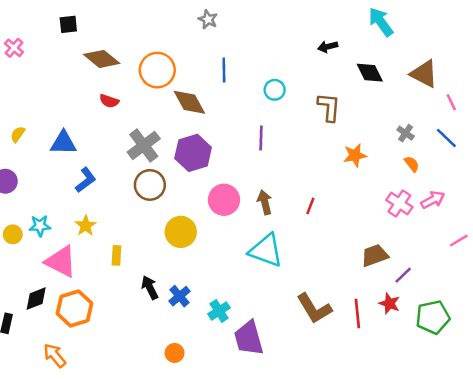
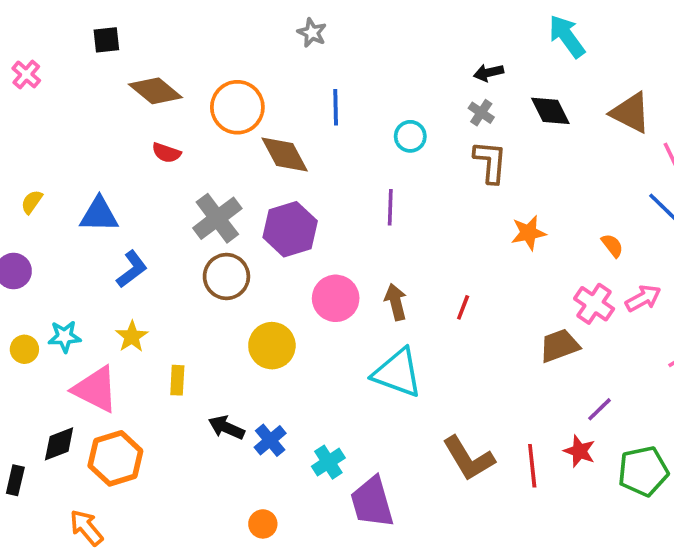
gray cross: (406, 133) -> (481, 113), moved
brown trapezoid: (375, 255) -> (559, 346), moved
black arrow: (150, 287) -> (226, 428), turned -40

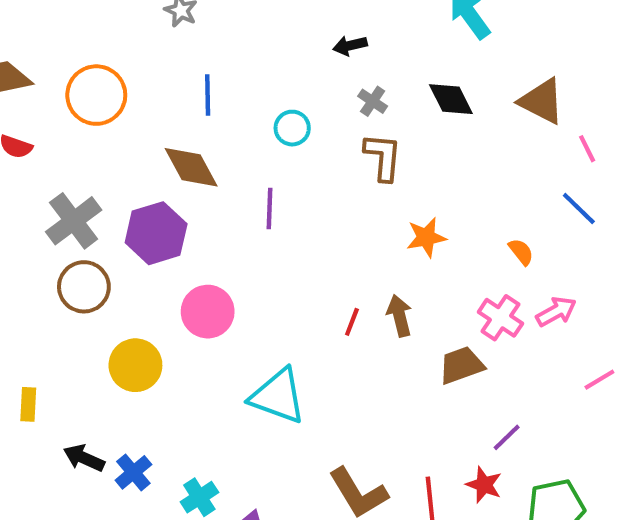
black arrow: (488, 73) -> (350, 46), moved
brown diamond: (285, 155) -> (191, 167), moved
brown arrow: (396, 302) -> (399, 316), moved

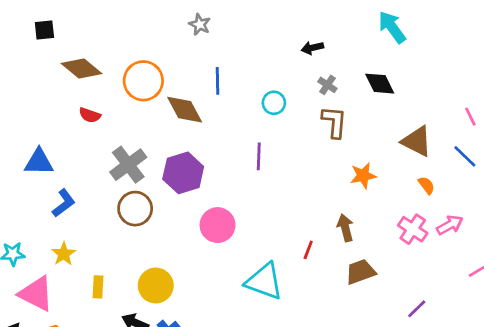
brown triangle: (542, 101) -> (417, 141), moved
brown diamond: (191, 167) -> (185, 110), moved
red line: (352, 322) -> (308, 250), moved
yellow circle: (135, 365) -> (156, 286), moved
brown trapezoid: (461, 365) -> (360, 272), moved

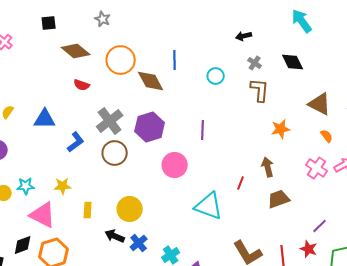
gray star: (200, 24) -> (103, 19), moved
purple line: (259, 156) -> (203, 130), moved
blue L-shape: (64, 203) -> (76, 142), moved
yellow star: (64, 254) -> (63, 186), turned 30

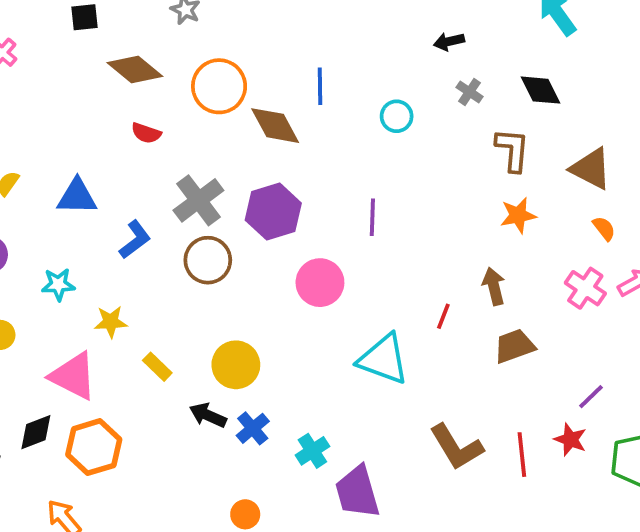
brown L-shape: (260, 90) -> (512, 150), moved
cyan star: (26, 186) -> (58, 284), moved
yellow rectangle: (88, 210) -> (157, 367), turned -49

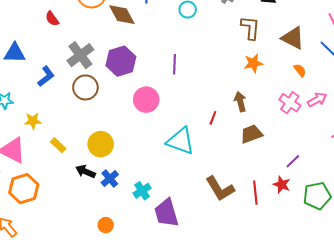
red semicircle: (146, 133) -> (52, 19), turned 35

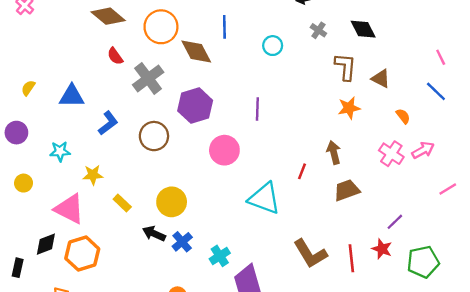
brown triangle: (293, 38) -> (381, 78), moved, size x0.7
gray cross: (80, 55) -> (148, 78), moved

